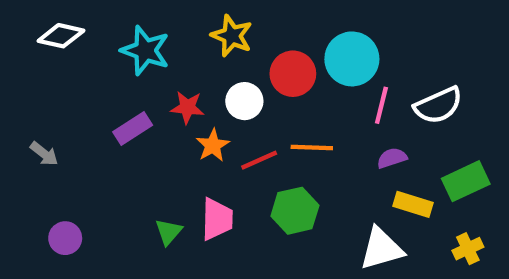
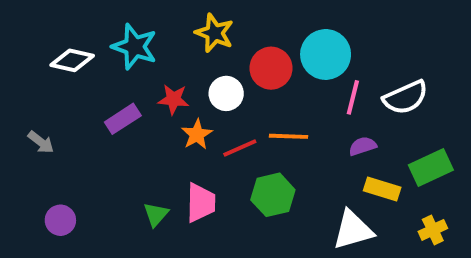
white diamond: (61, 36) -> (72, 60), moved

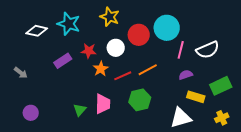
orange line: (289, 136) -> (148, 70), turned -30

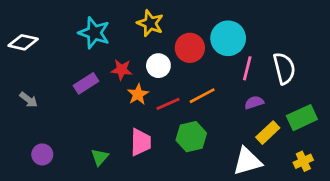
white diamond: (37, 31) -> (23, 42), moved
white semicircle: (208, 50) -> (284, 68), turned -80
yellow rectangle: (196, 97) -> (268, 133), turned -60
green triangle: (80, 110) -> (100, 157), moved

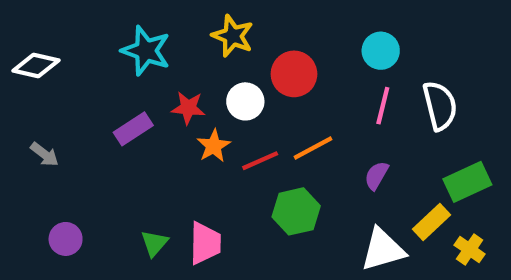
cyan circle: (228, 38) -> (381, 51), moved, size x0.7
purple semicircle: (254, 102) -> (376, 175), moved, turned -42
yellow rectangle: (268, 133) -> (431, 222), moved
pink trapezoid: (141, 142) -> (205, 243), moved
yellow cross: (303, 161) -> (470, 250), turned -30

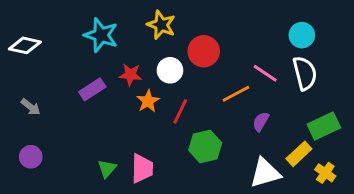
cyan circle: (381, 51) -> (302, 35), moved
pink line: (383, 106) -> (265, 73), turned -70
orange line: (313, 148) -> (236, 94), moved
red line: (260, 161) -> (180, 111), turned -40
purple circle: (66, 239) -> (31, 157), moved

